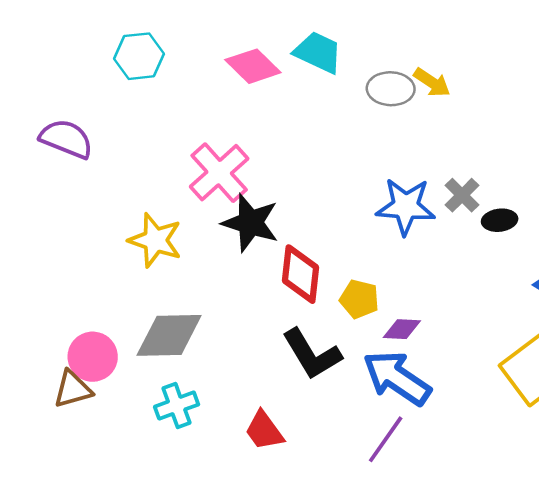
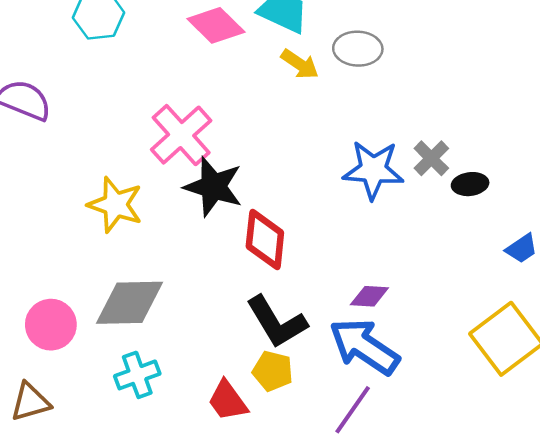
yellow arrow: (432, 82) -> (300, 64), moved
yellow pentagon: (359, 299) -> (273, 371), moved
brown triangle: (73, 389) -> (30, 402), moved

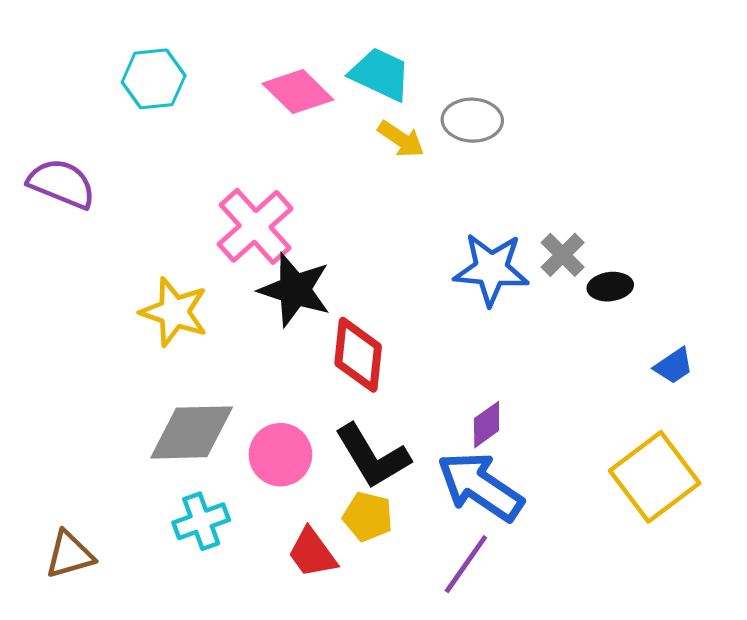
purple diamond: (369, 296) -> (487, 425), turned -39
pink circle: (51, 325) -> (280, 455), moved

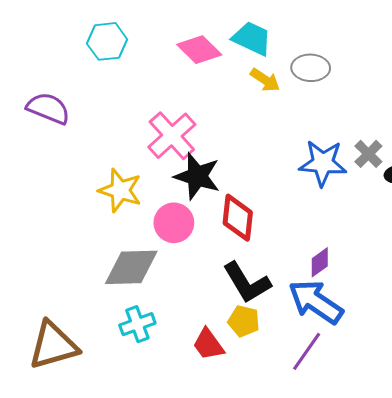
pink circle: (280, 455) -> (174, 223), moved
brown triangle: (70, 555) -> (53, 345), size x1.6

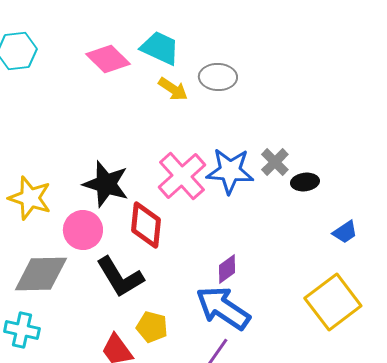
pink cross: (172, 136) -> (182, 176), moved
black L-shape: (247, 283) -> (120, 277), moved
cyan cross: (137, 324) -> (22, 330), moved, turned 32

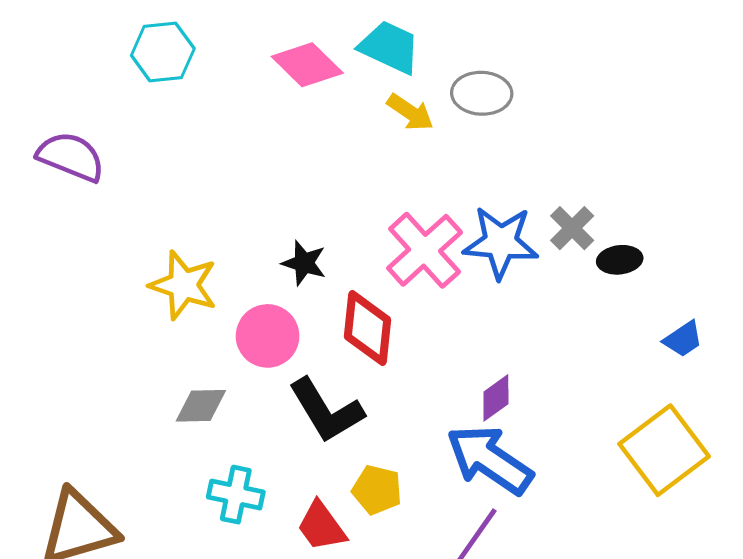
black star: (106, 184) -> (304, 263), size x0.6
gray diamond: (41, 274) -> (201, 406), size x0.6
cyan cross: (22, 330) -> (236, 495), moved

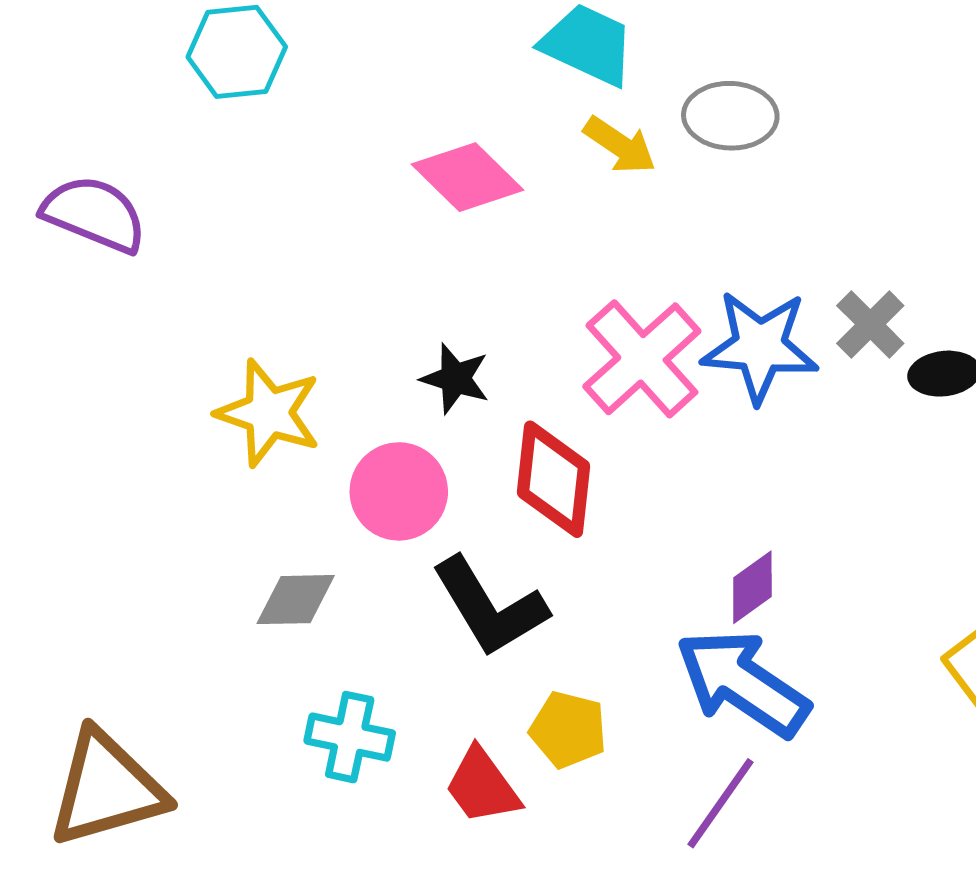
pink diamond: (307, 65) -> (468, 177), moved

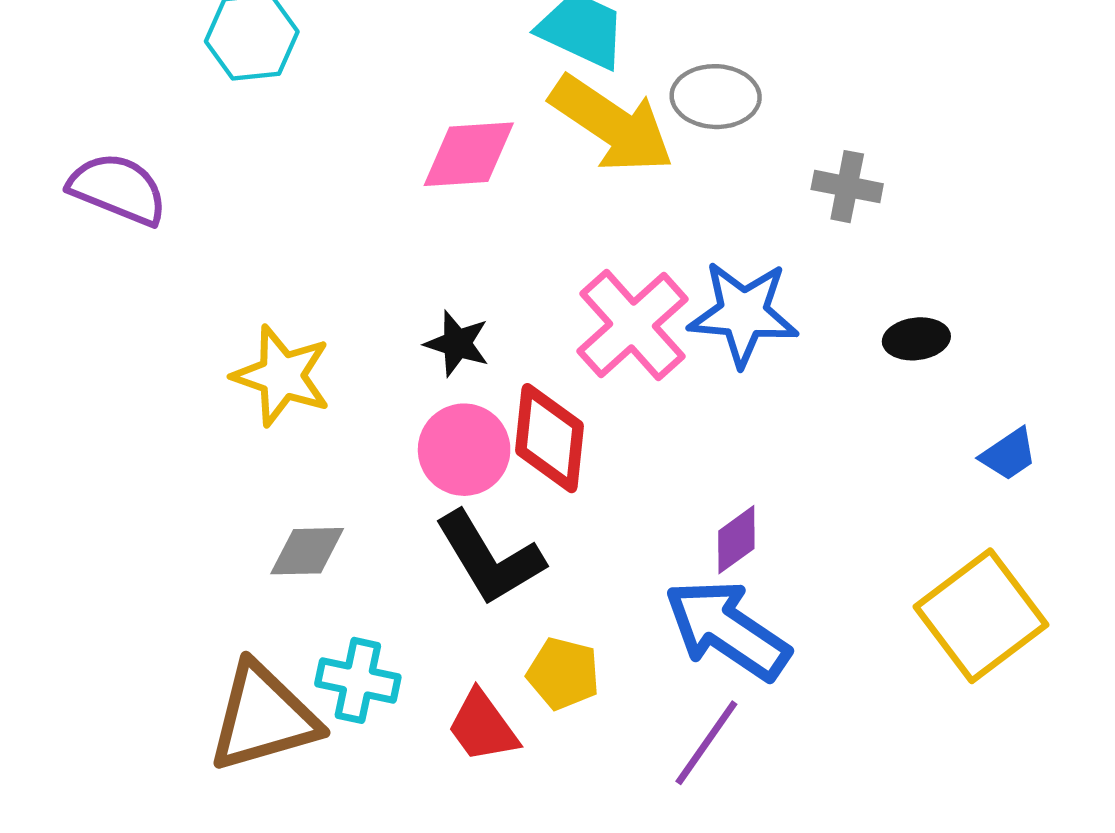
yellow arrow: (620, 145) -> (612, 124), size x1.8
pink diamond: (468, 177) -> (469, 154), turned -48
gray cross: (870, 324) -> (847, 187), moved, turned -34
pink circle: (399, 491) -> (464, 450), moved
brown triangle: (107, 789) -> (263, 717), moved

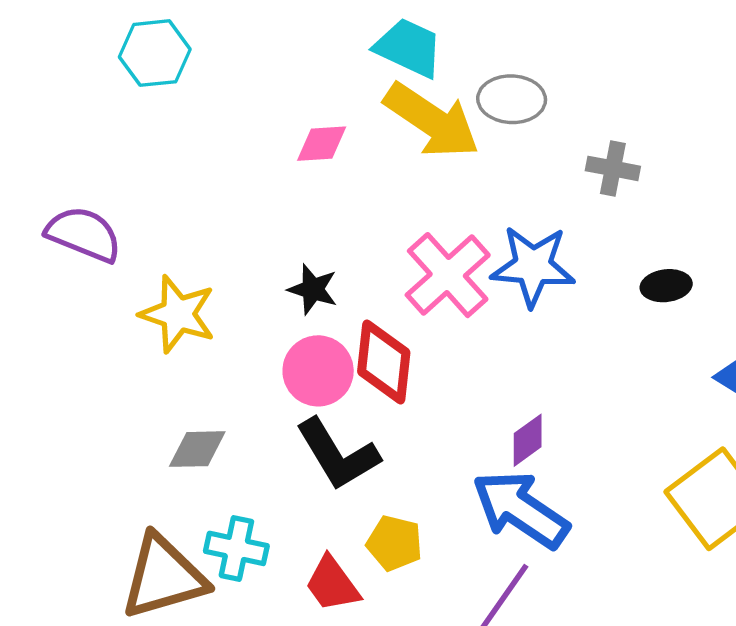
pink diamond: (469, 154) -> (322, 144), size x0.7
purple semicircle: (118, 189) -> (84, 234), moved

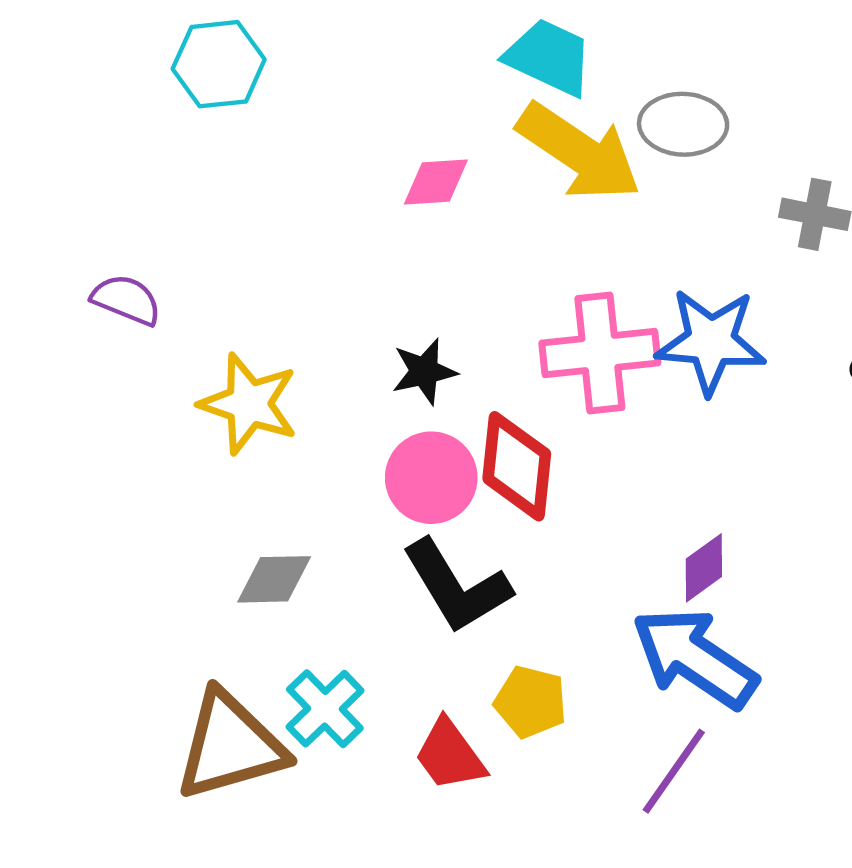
purple semicircle: (84, 234) -> (126, 300), size x0.7
pink cross: (448, 275) -> (600, 353), turned 36
black star: (313, 289) -> (424, 371), turned -30
cyan cross: (236, 548) -> (325, 709), turned 34

